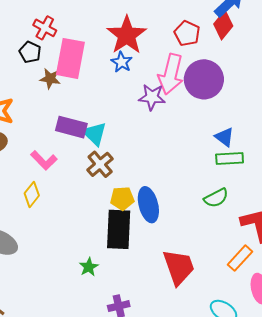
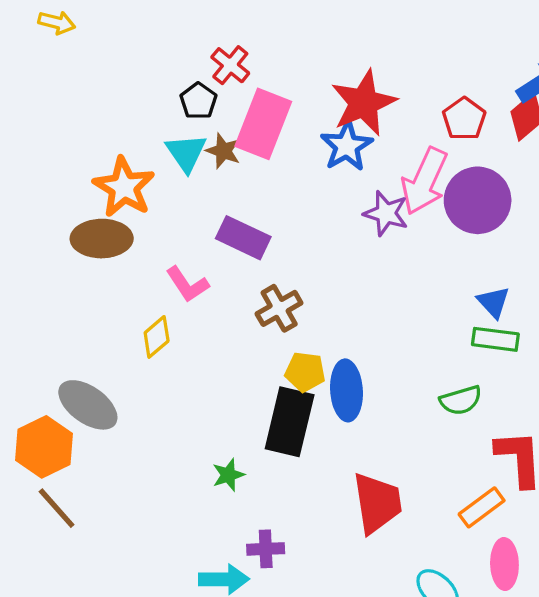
blue star: (122, 62) -> (347, 146), size x1.4
cyan triangle: (95, 134) -> (186, 153), moved

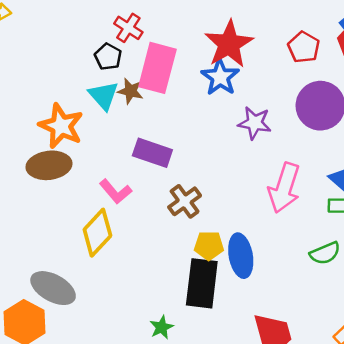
pink arrow: (424, 181) -> (284, 188), moved
yellow diamond: (157, 337) -> (97, 233), size x1.5

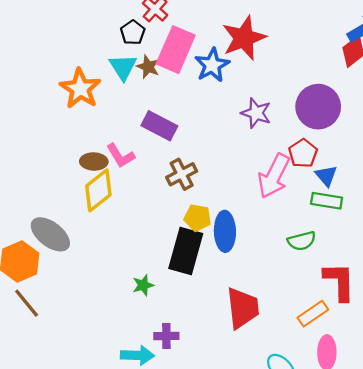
red pentagon: (304, 47) -> (303, 153), moved
blue star: (220, 77) -> (212, 65), moved
brown ellipse: (49, 165) -> (94, 162), moved, size x0.7

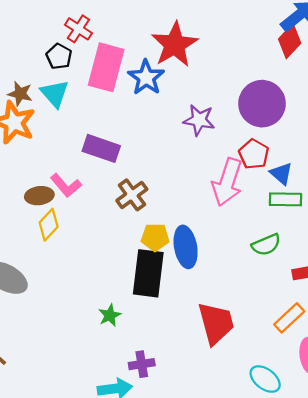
brown star: (148, 67) -> (20, 94), moved
yellow diamond: (98, 190) -> (49, 225), size x0.7

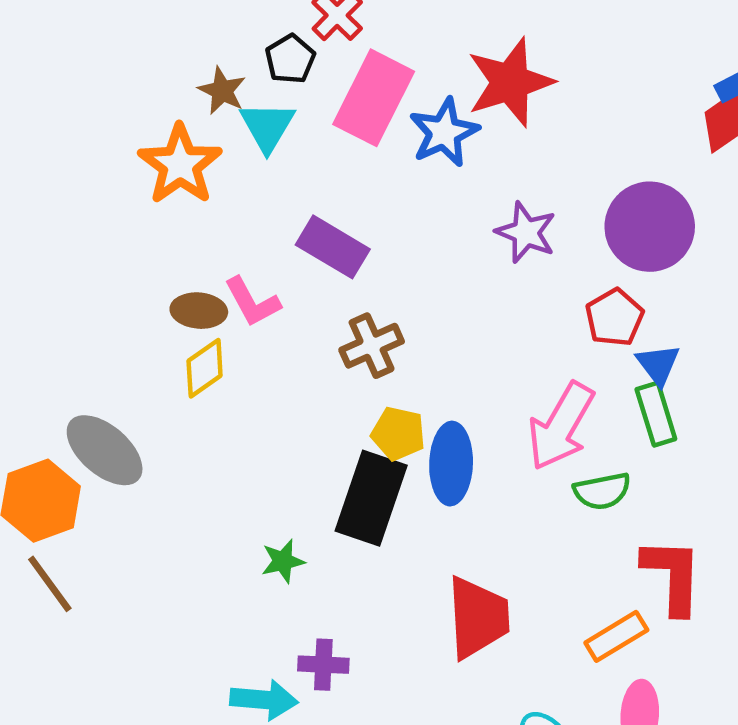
brown star: (20, 94) -> (222, 91), moved
pink arrow: (227, 182) -> (561, 426), moved
green rectangle: (285, 199) -> (656, 414), turned 60

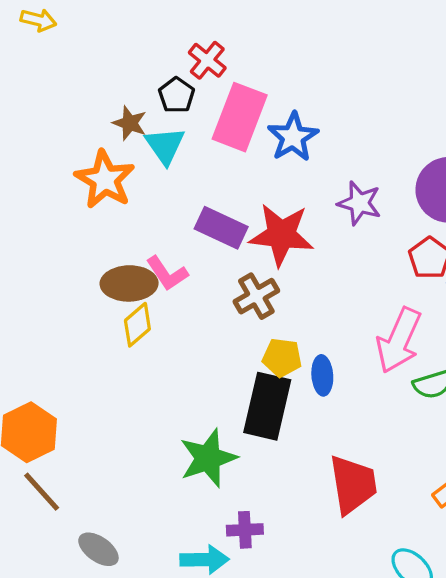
red star: (510, 82) -> (281, 235), moved, turned 30
brown ellipse: (199, 311) -> (129, 283), size x1.4
gray ellipse: (105, 450) -> (98, 549), moved, size x0.7
blue ellipse: (451, 464) -> (322, 375), size x0.7
green star: (283, 561) -> (208, 458), size x1.8

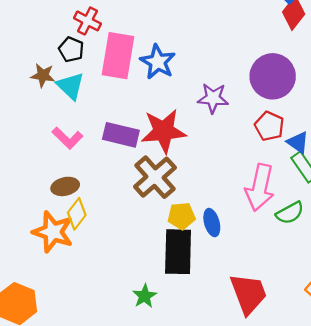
orange star: (105, 179) -> (53, 232), moved
pink L-shape: (167, 273) -> (67, 138), moved
brown ellipse: (129, 283) -> (65, 186), size x0.7
brown cross: (256, 296) -> (155, 177), size x1.4
green star: (208, 458) -> (145, 296), size x0.6

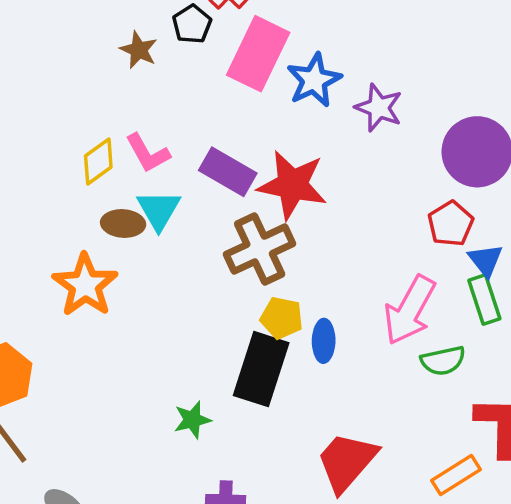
cyan triangle: (70, 86) -> (159, 210), moved
purple star: (213, 98) -> (379, 108), moved
yellow diamond: (77, 214) -> (98, 161), moved
red trapezoid: (248, 294) -> (347, 462), turned -135

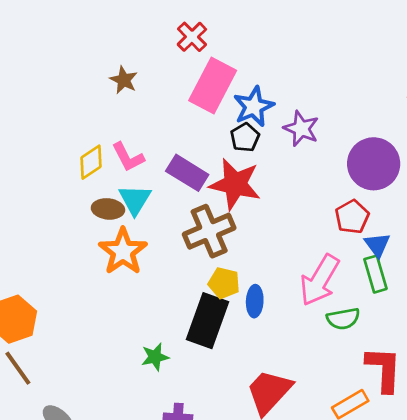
black pentagon: (192, 24) -> (245, 137), moved
orange star: (85, 285) -> (123, 251), moved

